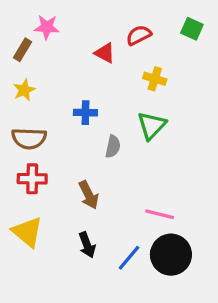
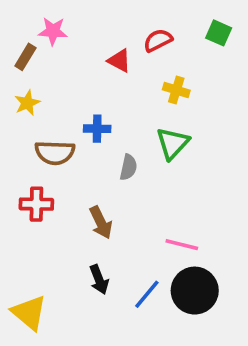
brown semicircle: (29, 138) -> (55, 153), moved
yellow triangle: (27, 232) -> (29, 313), moved

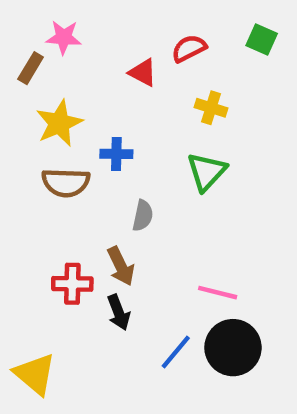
yellow star: (27, 103) -> (59, 123), moved, size x1.5
gray semicircle: (128, 167) -> (143, 216), moved
red cross: (36, 204) -> (72, 284), moved
black arrow: (99, 280) -> (119, 312), moved

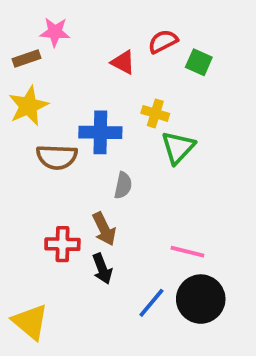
green square: (262, 40) -> (199, 62), moved
brown rectangle: (31, 68) -> (26, 58), turned 40
yellow cross: (211, 108) -> (155, 113), moved
yellow star: (59, 123) -> (28, 106), moved
blue cross: (116, 154) -> (100, 132), size x1.5

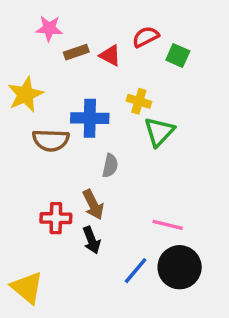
brown rectangle: (26, 58) -> (76, 52), moved

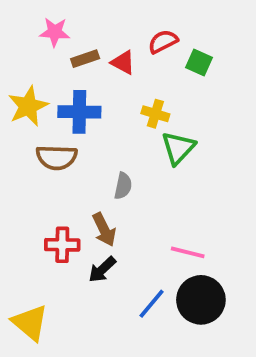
blue cross: (90, 118) -> (79, 112), moved
black arrow: (91, 240) -> (102, 269), turned 68

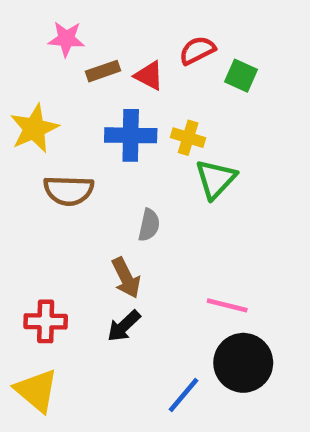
blue cross: (79, 112) -> (131, 135), moved
red cross: (62, 245) -> (46, 321), moved
blue line: (152, 304) -> (183, 395), moved

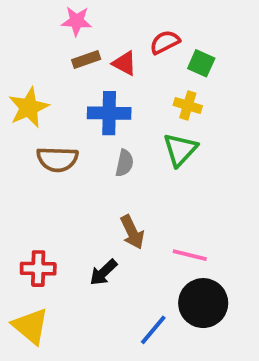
pink star: (66, 39) -> (77, 21), moved
yellow cross: (188, 138) -> (188, 105), moved
gray semicircle: (149, 225) -> (125, 163), moved
brown arrow: (126, 278) -> (132, 232), moved

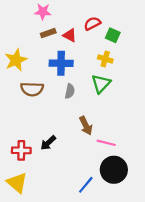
brown arrow: (132, 232) -> (86, 126), moved
black arrow: (103, 272) -> (48, 143), moved

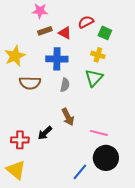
brown arrow: (86, 126) -> (68, 117), moved

